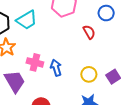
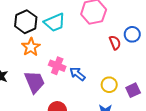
blue circle: (106, 13) -> (132, 34), moved
blue arrow: (56, 68) -> (77, 74), turned -42

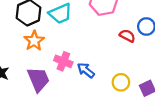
red semicircle: (115, 43) -> (127, 36), turned -40

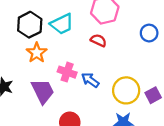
red semicircle: (127, 36) -> (98, 40), moved
yellow circle: (121, 82) -> (126, 90), size x1.5

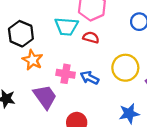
cyan trapezoid: (62, 24) -> (66, 26), moved, turned 40
yellow circle: (126, 90) -> (125, 68), moved

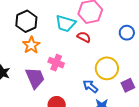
blue arrow: (90, 78) -> (90, 86), moved

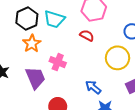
cyan trapezoid: (65, 23) -> (54, 19), moved
yellow circle: (107, 68) -> (118, 58), moved

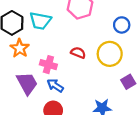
red semicircle: (87, 36) -> (78, 53), moved
blue arrow: (93, 87) -> (55, 85), moved

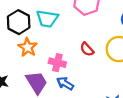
red semicircle: (78, 53) -> (87, 49), turned -152

